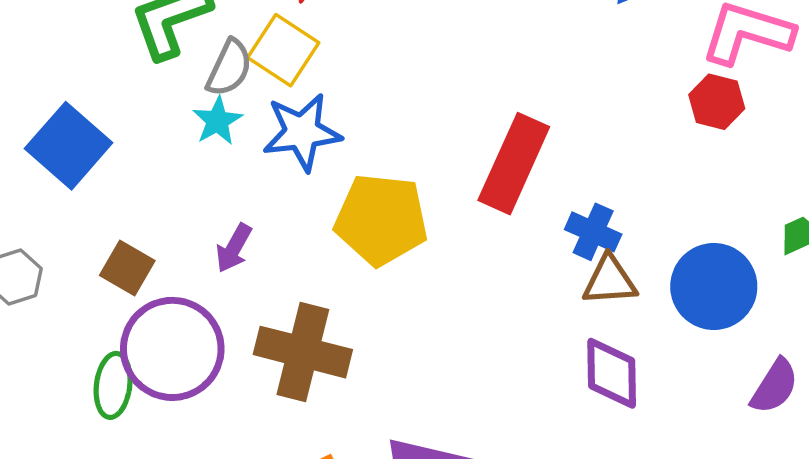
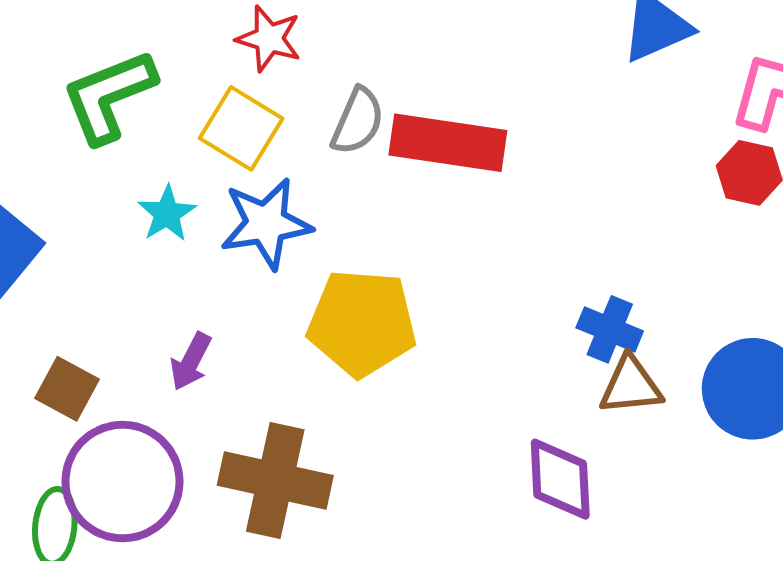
gray semicircle: (229, 68) -> (358, 121), moved
red rectangle: (514, 164) -> (448, 143), moved, turned 76
purple diamond: (612, 373) -> (560, 479), moved

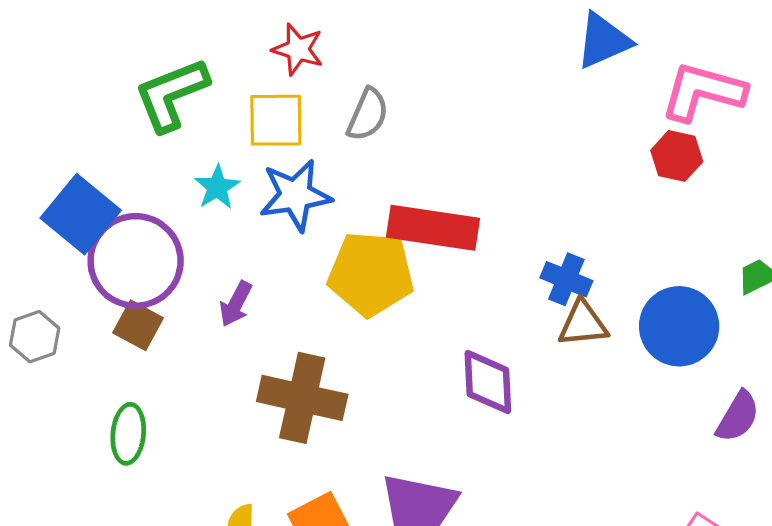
yellow square: (241, 128) -> (276, 120), turned -32
red rectangle: (448, 143) -> (433, 228), moved
purple diamond: (560, 479) -> (488, 382), moved
purple circle: (123, 482) -> (136, 261), moved

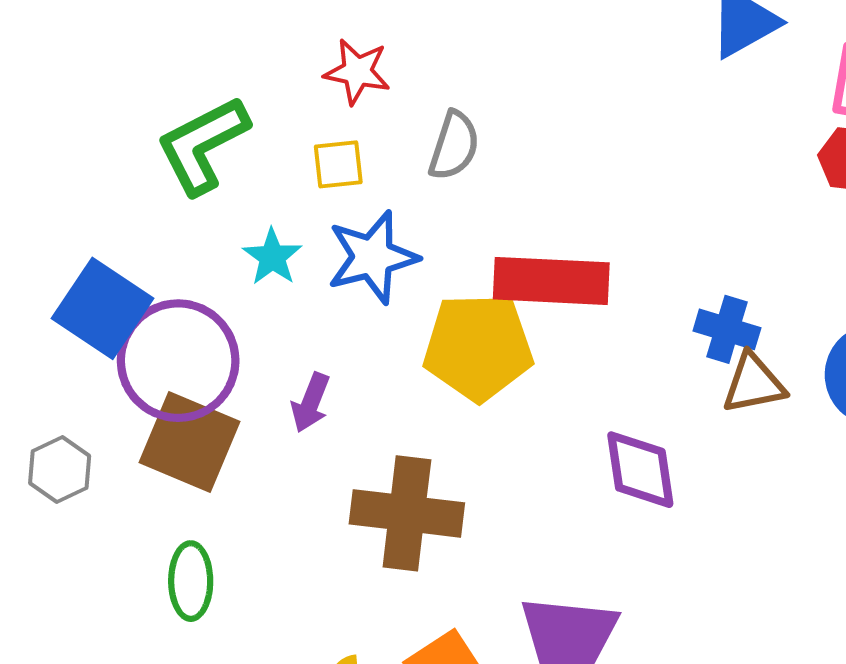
yellow square: (276, 120) -> (338, 164), size x0.7
brown square: (138, 325) -> (189, 442), size x1.6

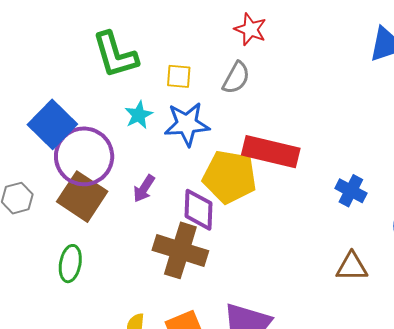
red star: (357, 72) -> (250, 29), moved
green L-shape: (203, 145) -> (115, 55), turned -90
brown triangle: (754, 384) -> (352, 267), moved
purple diamond: (640, 470) -> (198, 210), moved

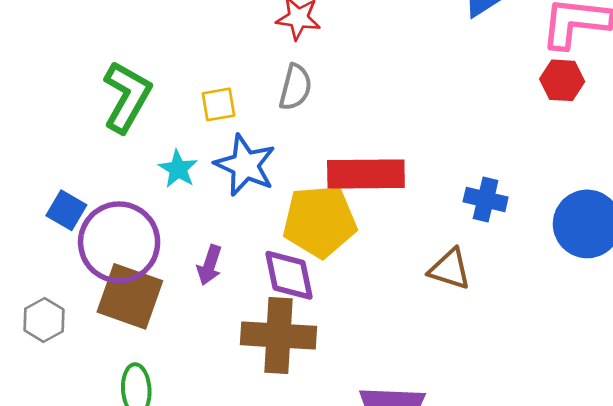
green L-shape: (115, 55) -> (127, 97), turned -120
blue square: (52, 124) -> (66, 210), size x0.6
blue star: (187, 124) -> (245, 165), turned -30
brown triangle: (352, 267) -> (450, 269), moved, turned 32

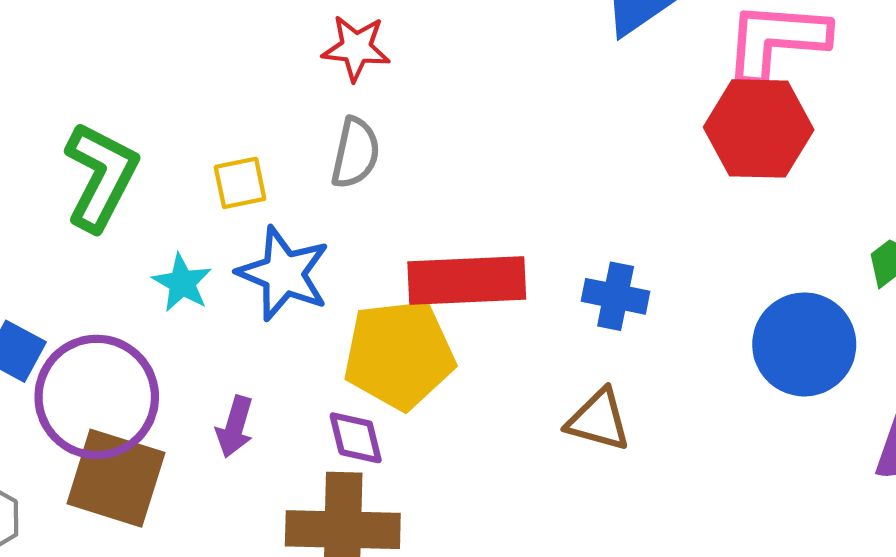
red hexagon: (562, 80) -> (759, 128), size x1.6
blue cross: (486, 199) -> (616, 296), moved
purple diamond: (289, 275) -> (356, 438), size x0.7

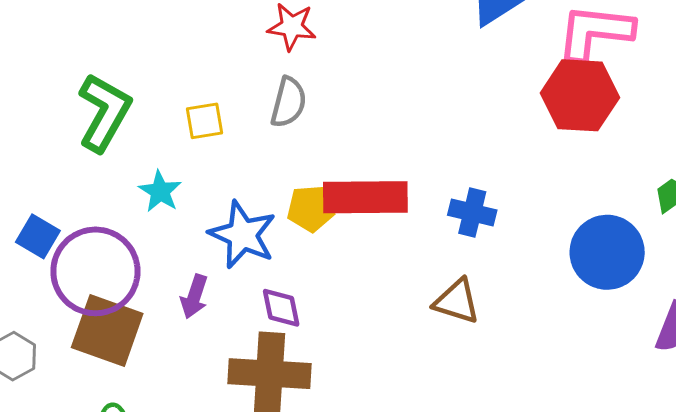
blue star: (284, 274) -> (243, 235), moved
yellow pentagon: (399, 354) -> (311, 209), moved, size x0.6

